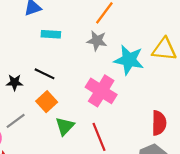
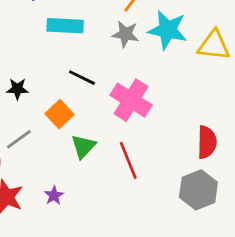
cyan rectangle: (51, 34) -> (65, 26), size x1.4
cyan star: (129, 60) -> (168, 30), moved
black line: (44, 74) -> (82, 78), moved

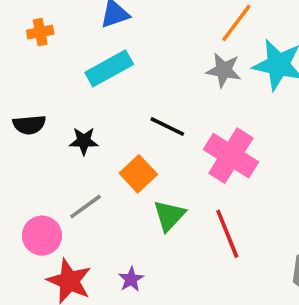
cyan rectangle: (65, 26) -> (109, 68), moved, turned -32

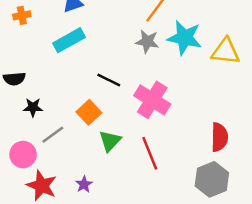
black star: (84, 141) -> (33, 107), moved

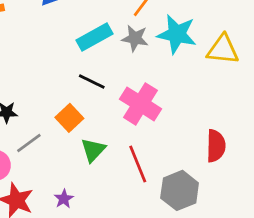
cyan rectangle: (69, 40) -> (94, 37), moved
gray hexagon: (212, 179) -> (180, 190), moved

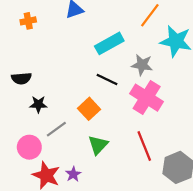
gray star: (135, 38) -> (142, 65), moved
green triangle: (93, 150) -> (98, 145), moved
purple star: (64, 199) -> (73, 174), moved

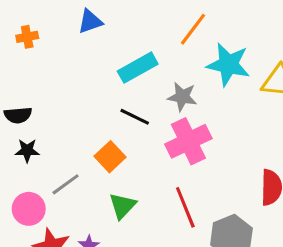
pink cross: (147, 98) -> (188, 141), turned 32
black star: (38, 104) -> (27, 150), moved

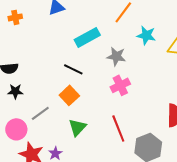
cyan star: (228, 65) -> (146, 35), size x0.7
black line: (135, 117) -> (73, 69), moved
pink cross: (188, 141) -> (120, 85), size x0.7

